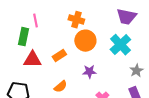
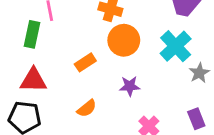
red triangle: (32, 60) -> (33, 80), moved
gray star: (136, 71) -> (199, 73), moved

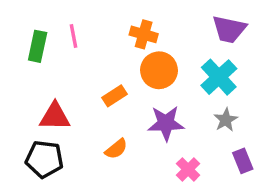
green rectangle: (32, 34) -> (38, 46), moved
gray star: (199, 73) -> (226, 120), moved
purple star: (130, 86) -> (166, 123), size x1.5

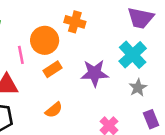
pink line: (74, 36) -> (21, 55), moved
orange circle: (159, 70) -> (45, 40), moved
purple star: (166, 123) -> (95, 73), moved

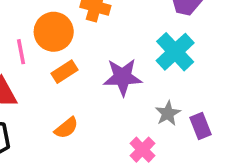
gray star: (138, 88) -> (168, 113), moved
purple rectangle: (151, 119) -> (201, 126), moved

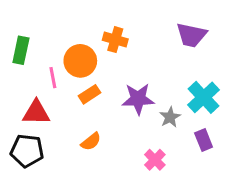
cyan cross: (175, 52) -> (204, 97), moved
gray star: (168, 113) -> (170, 117), moved

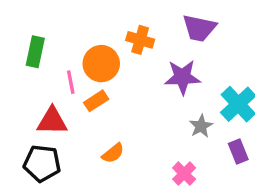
purple trapezoid: (191, 35) -> (199, 28), moved
orange rectangle: (89, 94) -> (96, 101), moved
purple star: (138, 99) -> (182, 77), moved

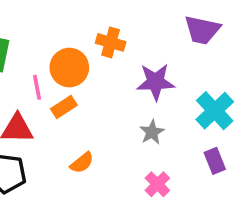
purple trapezoid: (199, 28) -> (202, 30), moved
gray star: (201, 126) -> (152, 132), moved

